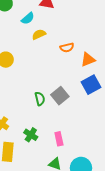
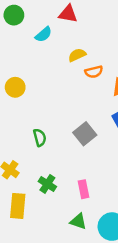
yellow semicircle: (39, 34) -> (77, 55), moved
green semicircle: (40, 99) -> (40, 138), moved

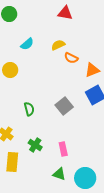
red triangle: (68, 14) -> (65, 13), moved
cyan semicircle: (44, 34) -> (27, 44), moved
orange semicircle: (94, 72) -> (71, 58), turned 40

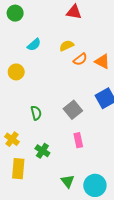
orange semicircle: (71, 58) -> (80, 59), turned -64
orange triangle: (92, 70) -> (102, 61), moved, turned 49
pink rectangle: (63, 149) -> (78, 140), moved
green triangle: (59, 174) -> (68, 181), turned 32

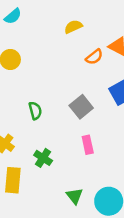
cyan semicircle: (34, 45) -> (13, 16), moved
orange semicircle: (80, 59) -> (94, 57), moved

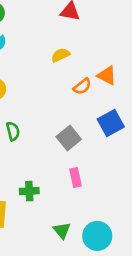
green semicircle: (35, 111) -> (13, 131), moved
green cross: (43, 158) -> (29, 191), turned -36

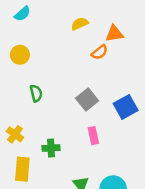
orange triangle: (107, 75) -> (114, 34), moved, turned -36
blue square: (111, 123) -> (126, 107), moved

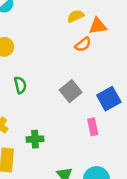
yellow semicircle: (80, 24) -> (76, 16), moved
pink rectangle: (93, 136) -> (93, 127), moved

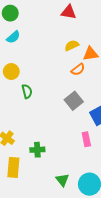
green semicircle: (20, 85) -> (27, 91), moved
gray square: (71, 91) -> (74, 101), moved

